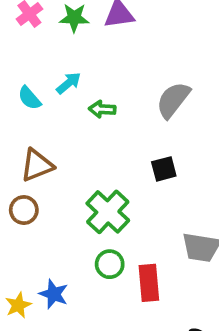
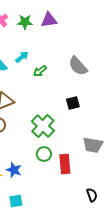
gray semicircle: (173, 100) -> (78, 66), turned -80
green arrow: (102, 109) -> (40, 71), turned -40

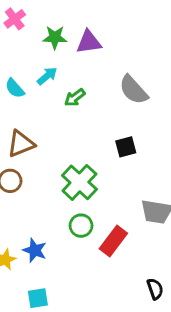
purple triangle: (49, 20) -> (89, 42), moved
green star: (25, 22) -> (55, 37), moved
red rectangle: (65, 164) -> (113, 241), turned 42

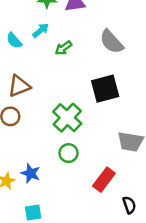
black square: (126, 147) -> (105, 89), size x1.6
red rectangle: (113, 241) -> (104, 180), moved

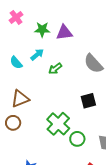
black square: (105, 89) -> (88, 101), size x0.7
green circle: (68, 153) -> (77, 139), moved

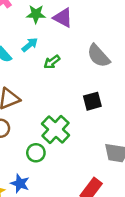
purple triangle: (64, 32) -> (63, 18), turned 36
green circle: (77, 139) -> (36, 153), moved

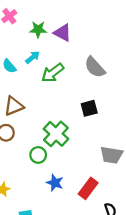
green arrow: (52, 62) -> (53, 73), size x1.5
blue star: (20, 183) -> (55, 183), moved

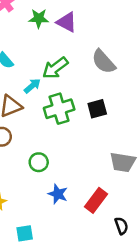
cyan arrow: (33, 57) -> (32, 86), moved
green cross: (56, 134) -> (59, 109), moved, turned 30

